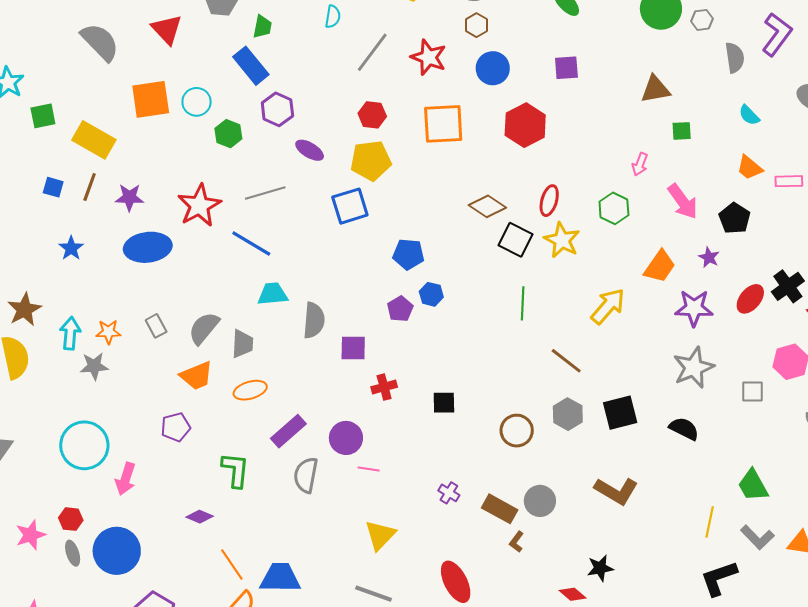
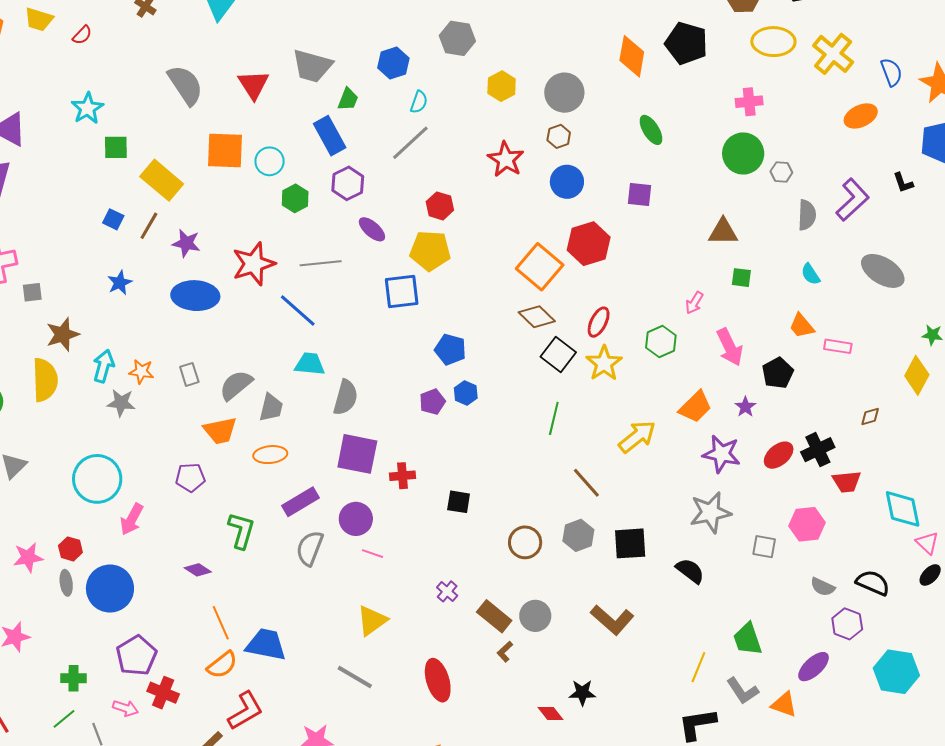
gray line: (372, 52) -> (410, 143), moved
orange square: (443, 124) -> (540, 267), moved, turned 33
purple square: (353, 348) -> (357, 454), moved, size x1.5

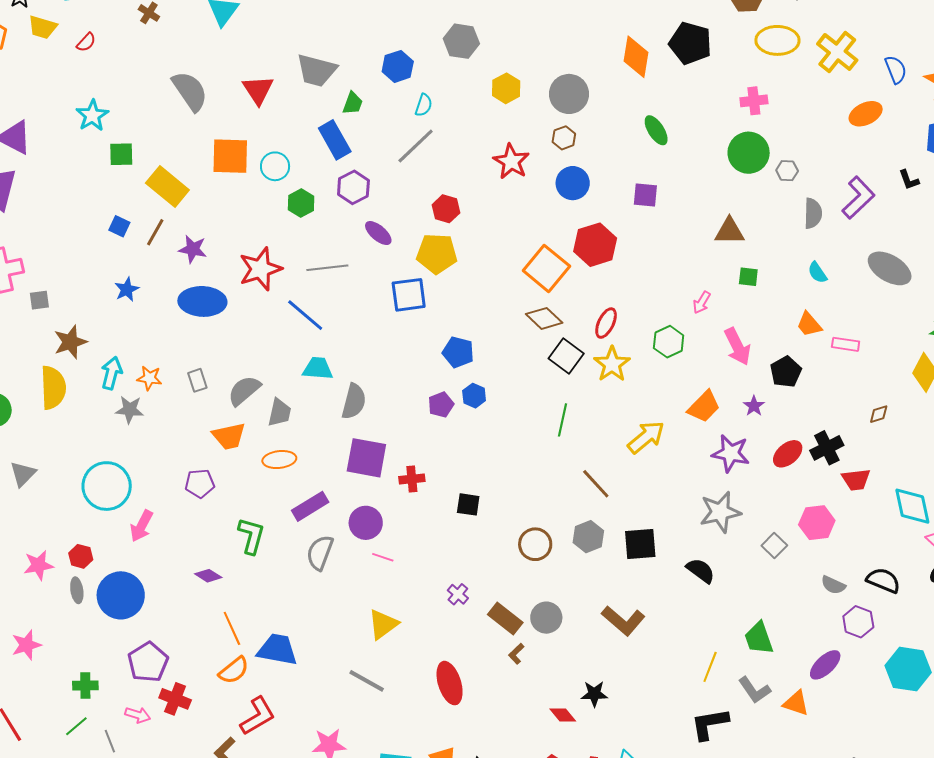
gray square: (764, 547) -> (774, 546), turned 35

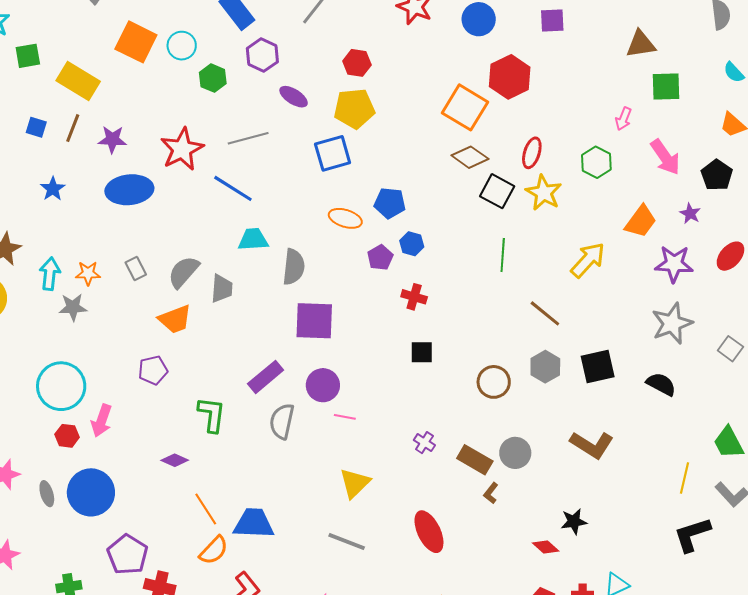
orange square: (230, 156) -> (136, 42), turned 33
green square: (748, 277) -> (666, 86), size x1.5
orange ellipse: (279, 460) -> (345, 218), moved, turned 32
red cross: (412, 479) -> (414, 297), moved, turned 30
red hexagon: (81, 556) -> (67, 436), moved

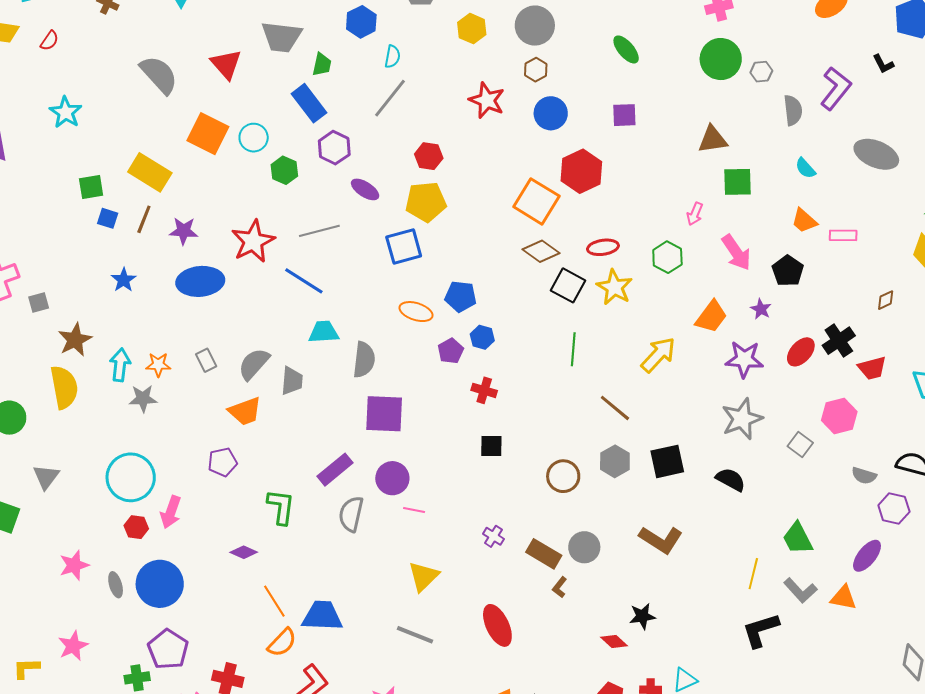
green square: (28, 56) -> (91, 187), moved
red ellipse: (532, 153) -> (603, 247), turned 64
purple pentagon: (128, 555) -> (168, 649), moved

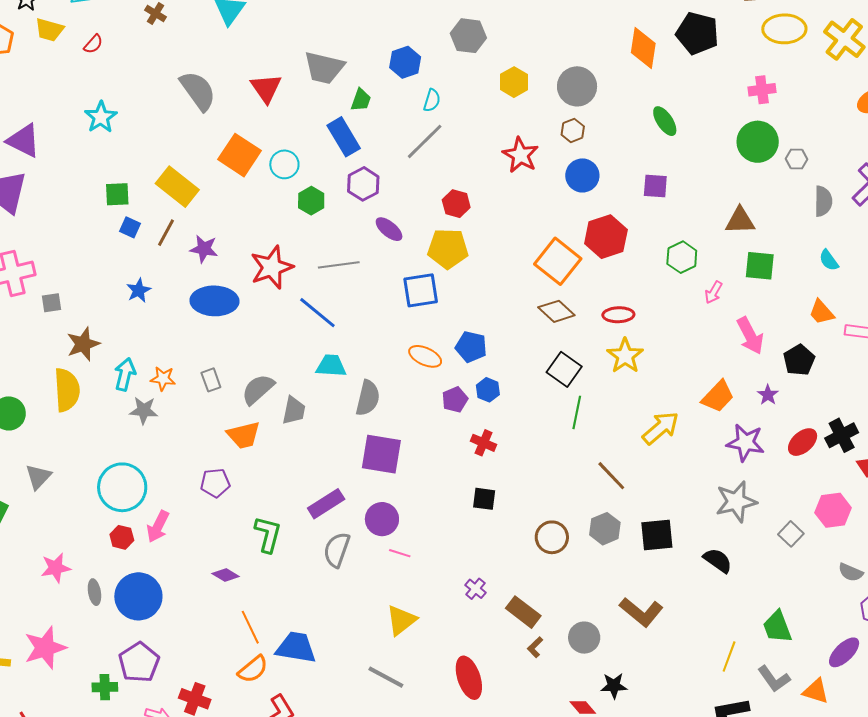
green hexagon: (667, 257) -> (682, 257), moved
black square: (568, 285) -> (564, 369), moved
gray circle: (584, 547) -> (584, 638), moved
pink star: (73, 646) -> (45, 648), size x1.4

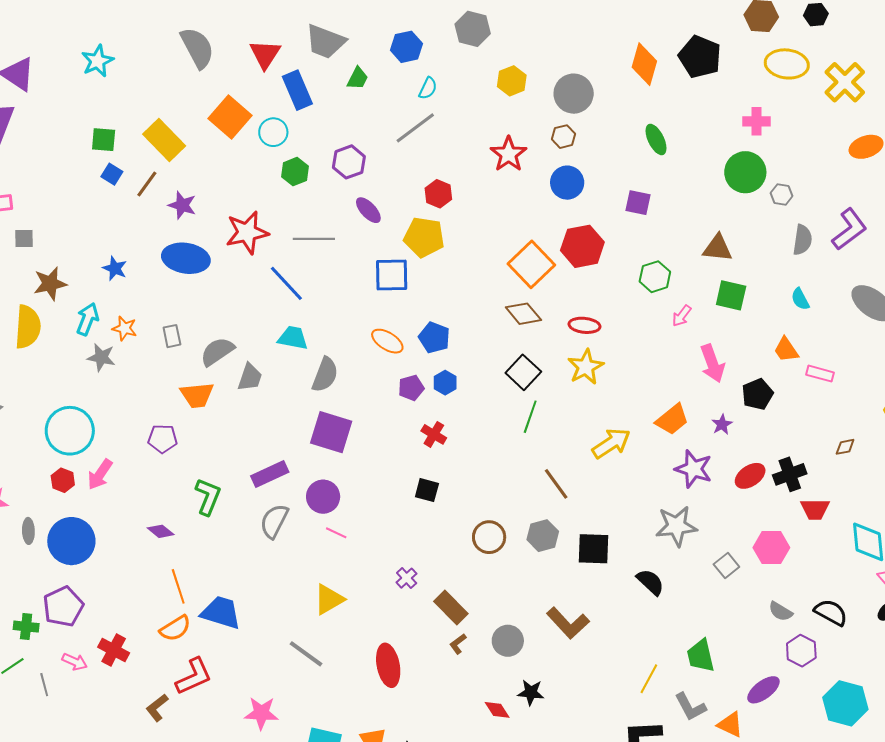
blue rectangle: (344, 137) -> (297, 90), moved
blue star: (139, 290) -> (115, 268), moved, turned -30

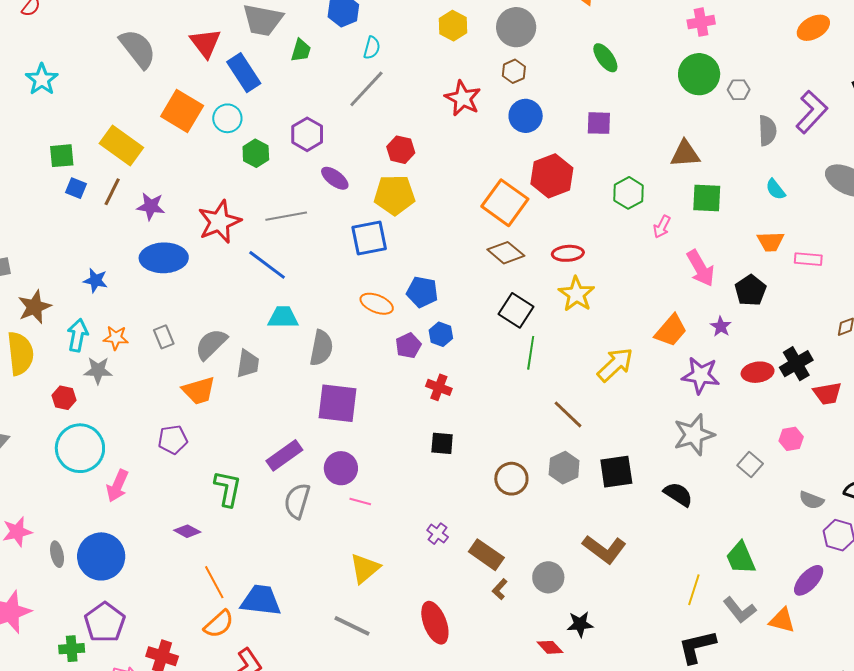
orange trapezoid: (786, 350) -> (771, 242), turned -48
red ellipse: (750, 476) -> (758, 372), turned 36
red hexagon: (63, 480) -> (64, 398), moved
pink hexagon: (771, 548) -> (791, 439), size x0.7

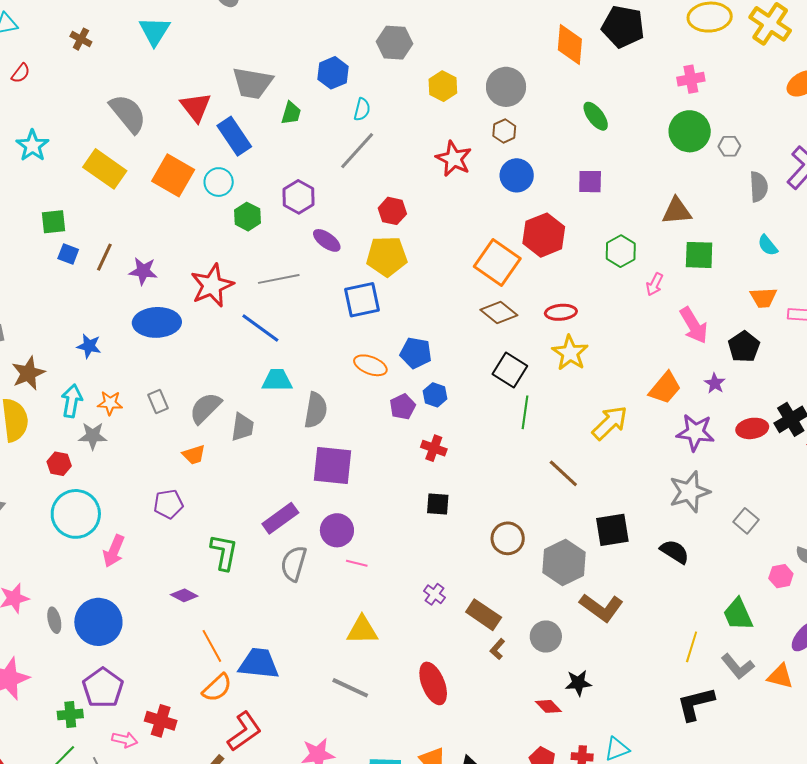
yellow rectangle: (121, 145) -> (105, 169), moved
orange trapezoid: (199, 391) -> (194, 455), size x0.7
pink hexagon: (791, 439) -> (781, 576), moved
gray hexagon: (564, 468) -> (564, 562), moved, size x1.4
yellow triangle: (365, 568) -> (362, 630), turned 40

